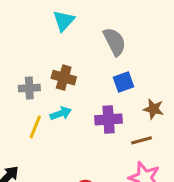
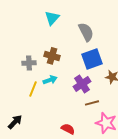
blue square: (124, 82) -> (92, 59), size x1.5
purple cross: (109, 119) -> (82, 84), turned -30
brown line: (141, 140) -> (92, 103), moved

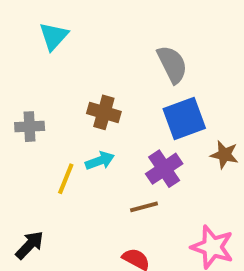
cyan triangle: (52, 18) -> (54, 36), moved
gray cross: (29, 63) -> (30, 127), moved
brown line: (92, 103) -> (144, 207), moved

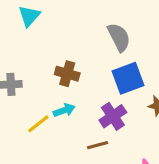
yellow line: (66, 179) -> (38, 124), turned 30

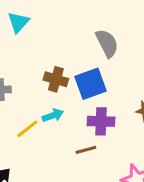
blue square: (128, 78) -> (90, 84), moved
purple cross: (113, 116) -> (101, 121), turned 36

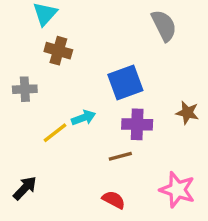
gray semicircle: (107, 43) -> (164, 26), moved
brown cross: (56, 79) -> (58, 51), moved

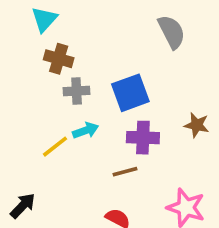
gray cross: (25, 89) -> (77, 91), moved

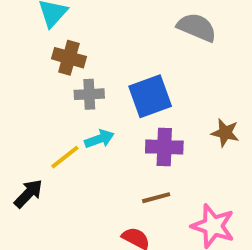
gray semicircle: (172, 32) -> (197, 27), turned -40
brown line: (125, 172) -> (156, 198), moved
black arrow: (23, 206) -> (28, 194), moved

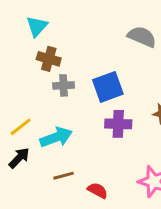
cyan arrow: (99, 139) -> (56, 137), moved, size x1.5
yellow line: (65, 157) -> (21, 127), moved
brown line: (156, 198) -> (64, 176), moved

